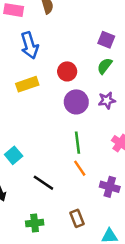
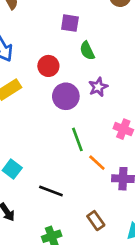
purple square: (106, 40) -> (70, 23), moved
green semicircle: (105, 66) -> (87, 51), turned -49
orange line: (80, 168) -> (97, 163), moved

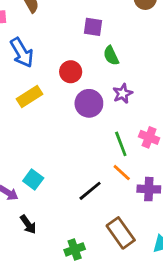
green line: (77, 139) -> (121, 144), moved
black line: (51, 191) -> (90, 191), moved, turned -60
brown rectangle: (96, 221) -> (121, 233), size x1.5

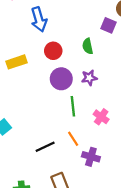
purple square: (93, 27) -> (108, 25), moved
blue arrow: (22, 53) -> (39, 19), moved
green line: (121, 144) -> (73, 106), moved

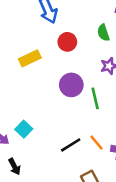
purple circle: (61, 79) -> (71, 85), moved
orange line: (73, 139) -> (97, 143), moved

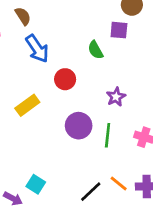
green semicircle: (103, 33) -> (95, 50), moved
green line: (95, 98) -> (108, 135), turned 30

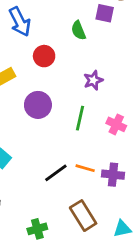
purple circle: (79, 126) -> (38, 105), moved
orange line: (119, 184) -> (85, 168), turned -30

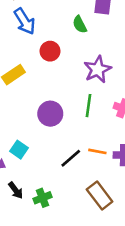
purple star: (93, 80) -> (98, 69), size x1.5
purple circle: (38, 105) -> (50, 114), moved
green cross: (37, 229) -> (43, 198), moved

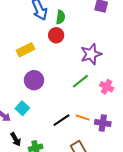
green semicircle: (80, 24) -> (61, 17), moved, turned -152
green line: (88, 106) -> (80, 81), turned 36
purple circle: (50, 114) -> (34, 80), moved

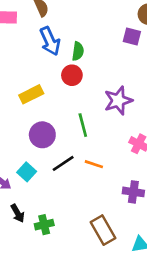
green line: (80, 81) -> (83, 125), moved, turned -66
orange line: (83, 118) -> (94, 164), moved
black line: (61, 120) -> (63, 163), moved

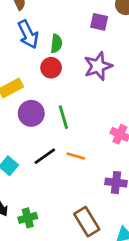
purple square: (132, 37) -> (99, 22), moved
purple star: (118, 100) -> (98, 66), moved
purple circle: (42, 135) -> (31, 113), moved

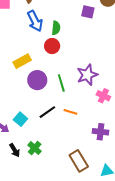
purple star: (98, 66) -> (87, 75), moved
green cross: (28, 218) -> (35, 148), moved, turned -32

